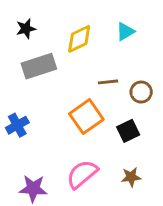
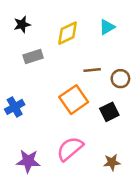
gray rectangle: (39, 66) -> (33, 56), size x0.7
brown star: (131, 177) -> (112, 162), moved

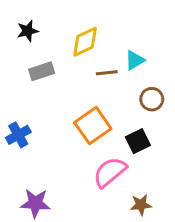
cyan triangle: (107, 27) -> (135, 60), moved
brown line: (92, 70) -> (107, 73), moved
pink semicircle: (70, 149) -> (110, 172), moved

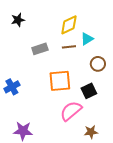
yellow diamond: (85, 42) -> (69, 25), moved
gray rectangle: (42, 71) -> (40, 49), moved
orange square: (93, 126) -> (60, 81), turned 30

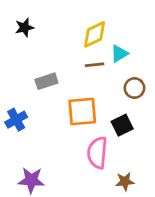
gray rectangle: (40, 49) -> (46, 81), moved
pink semicircle: (71, 111) -> (97, 153), turned -45

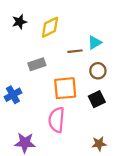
yellow diamond: (95, 34) -> (50, 27), moved
brown circle: (134, 88) -> (98, 71), moved
pink semicircle: (97, 153) -> (57, 120), moved

